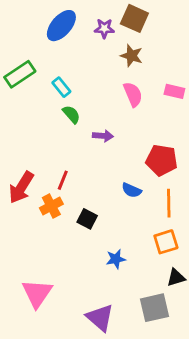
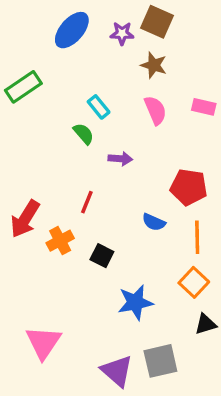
cyan rectangle: (61, 87) -> (99, 107), moved
red line: (63, 180) -> (87, 202), moved
orange square: (166, 242) -> (194, 282), turned -30
blue star: (116, 259) -> (135, 302), size x1.5
gray square: (154, 308) -> (160, 361), moved

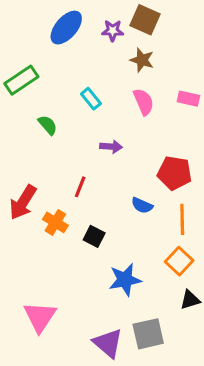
green semicircle: (84, 134) -> (48, 125), moved
orange cross: (60, 241) -> (55, 222), turned -30

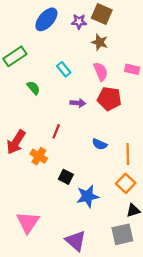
red pentagon: (174, 173) -> (109, 99), moved
black square: (94, 236) -> (66, 177), moved
gray square: (148, 334) -> (122, 234), moved

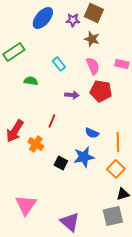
green semicircle: (33, 88) -> (31, 81), turned -40
blue star: (88, 196) -> (84, 157), moved

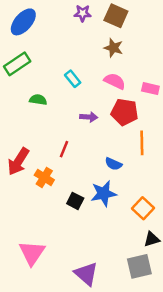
blue ellipse: (43, 18) -> (23, 22), moved
purple star: (73, 20) -> (83, 13), moved
pink rectangle: (122, 64) -> (150, 89), moved
pink semicircle: (93, 66) -> (115, 81), turned -42
orange line: (118, 142) -> (142, 143), moved

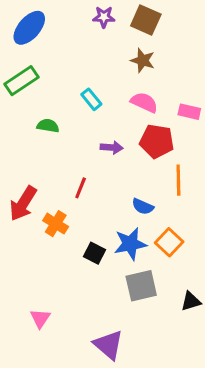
orange square: (143, 208) -> (169, 242), moved
pink triangle: (32, 253) -> (40, 318), size x0.6
gray square: (139, 266) -> (141, 286), moved

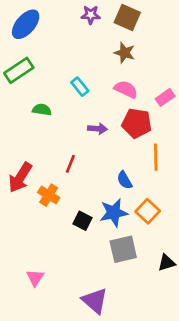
pink rectangle: (189, 112) -> (165, 97), turned -48
blue semicircle: (143, 207) -> (125, 180), turned 36

